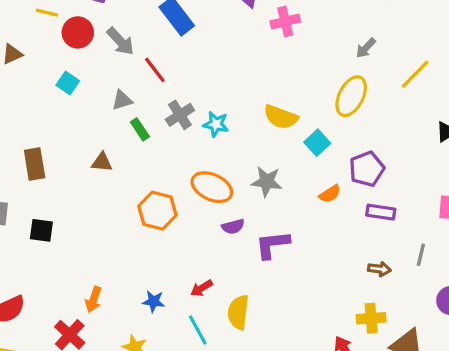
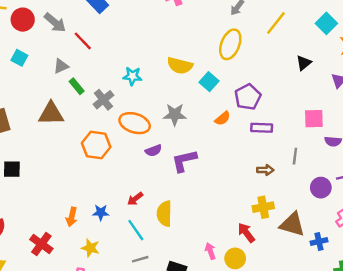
gray cross: (180, 115) -> (103, 100), moved
brown triangle: (102, 162) -> (51, 114), size x1.6
orange arrow: (94, 300) -> (72, 217), moved

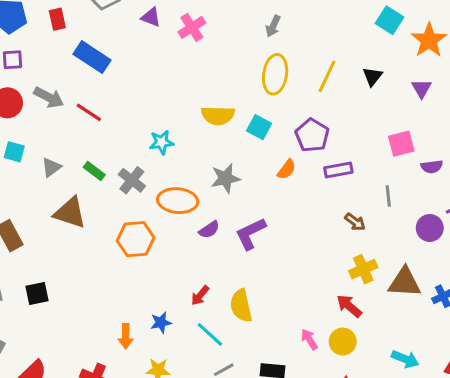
yellow line: (276, 23) -> (327, 76), moved
gray triangle: (61, 66) -> (51, 167), moved
brown triangle: (51, 114) -> (70, 213), turned 32
brown arrow: (265, 170) -> (355, 222), turned 49

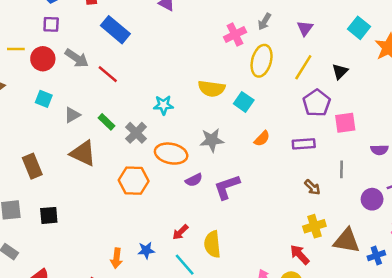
pink cross: (192, 27) -> (235, 35), moved
purple triangle: (422, 88) -> (305, 28), moved
purple pentagon: (312, 135) -> (317, 103), moved
pink square: (401, 144) -> (345, 123), moved

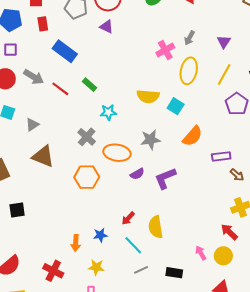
green rectangle: (107, 122) -> (90, 85), moved
orange semicircle: (262, 139) -> (193, 136), size x1.5
purple rectangle: (304, 144) -> (221, 156), moved

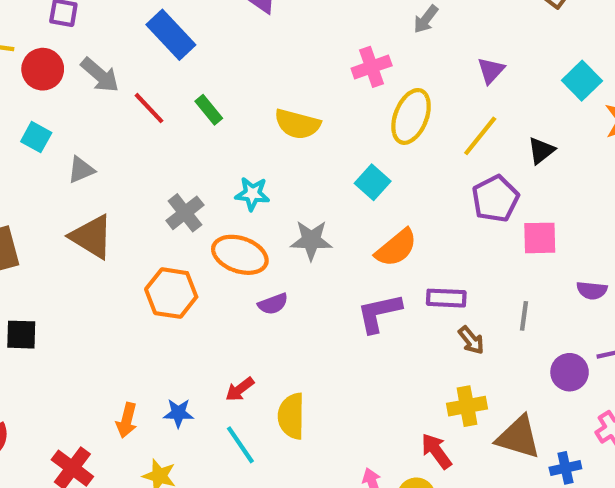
gray arrow: (189, 38) -> (426, 19), moved
yellow semicircle: (148, 96) -> (297, 124), moved
cyan star: (108, 112) -> (252, 194), moved
purple L-shape: (165, 178) -> (379, 313), moved

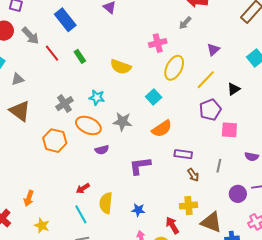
purple L-shape: (379, 313) -> (140, 166), moved
blue star: (178, 413) -> (138, 210), moved

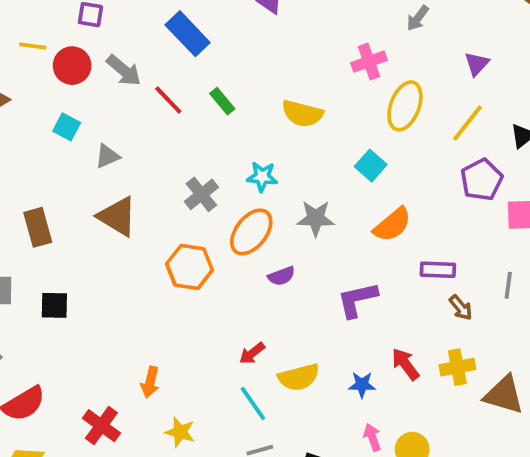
orange ellipse: (88, 125) -> (251, 232), turned -70
yellow semicircle: (106, 203) -> (299, 377), turned -105
red arrow: (172, 225) -> (405, 364), moved

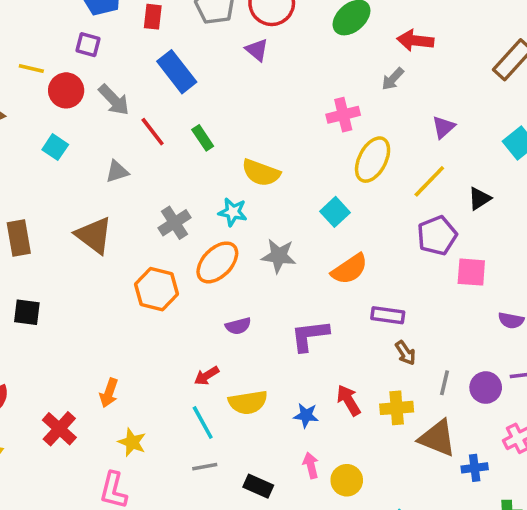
yellow semicircle: (302, 114) -> (261, 173), moved
gray triangle: (107, 156) -> (117, 172), moved
purple semicircle: (281, 276) -> (238, 326), moved
gray line: (508, 285) -> (444, 383), moved

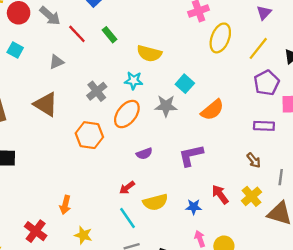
cyan square: (335, 212) -> (185, 84), moved
purple rectangle: (388, 315) -> (264, 126), moved
yellow cross: (397, 408) -> (251, 196), turned -30

